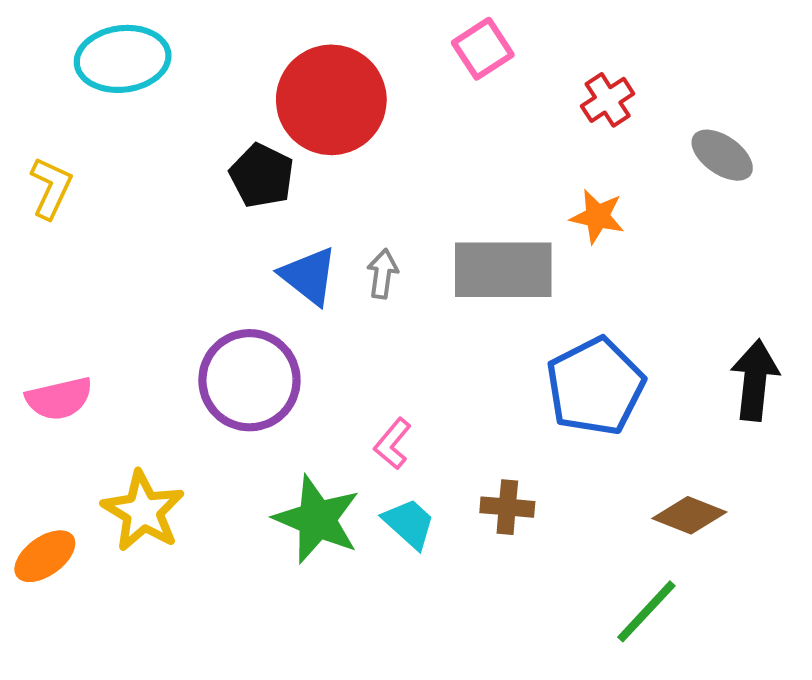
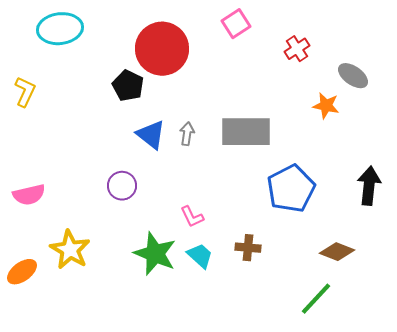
orange star: (597, 217) -> (326, 106), moved
purple circle: (249, 380) -> (122, 186), size x0.6
pink L-shape: (393, 444) -> (192, 217), turned -65

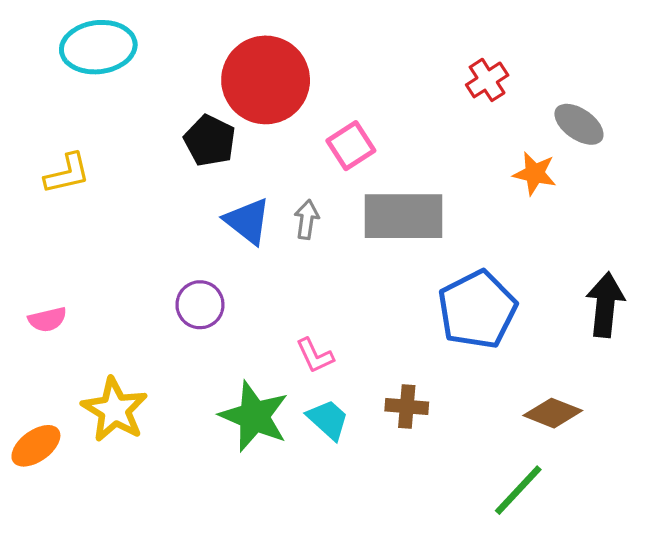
pink square: (236, 24) -> (351, 146), moved
yellow L-shape: (25, 92) -> (67, 173), moved, turned 52
pink semicircle: (29, 195) -> (47, 320), size x0.7

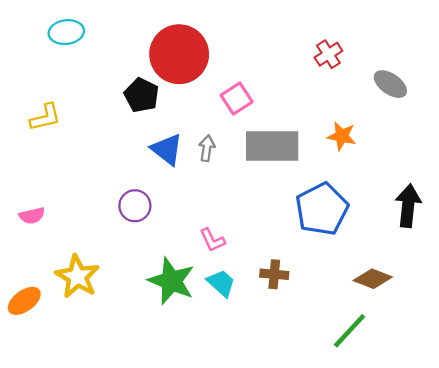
cyan ellipse: (98, 47) -> (66, 32), size x0.7
orange star: (535, 173) -> (342, 136), moved

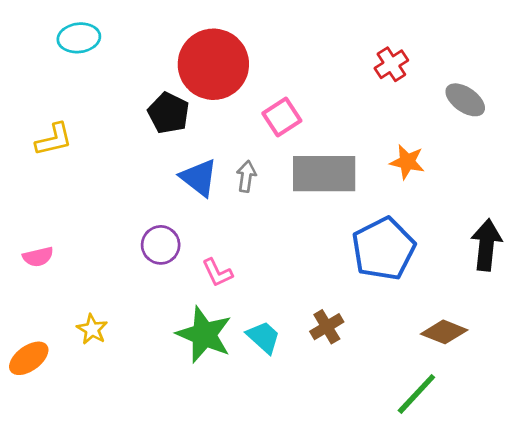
pink L-shape: (212, 240) -> (217, 273), moved
brown cross: (274, 274) -> (327, 327), turned -36
yellow star: (77, 277) -> (92, 329), size x0.6

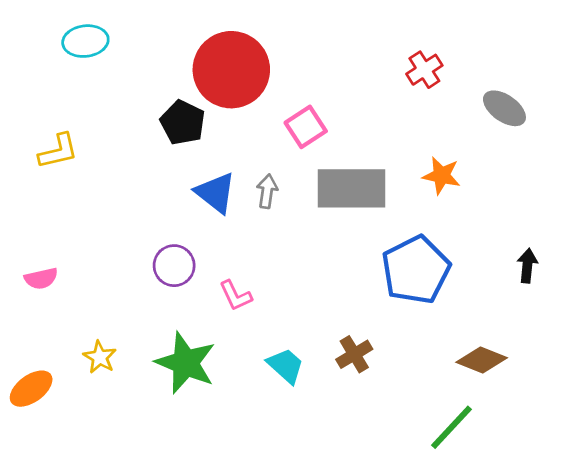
black arrow: (486, 245) -> (527, 266), size x0.6
green star: (204, 335) -> (186, 363), moved

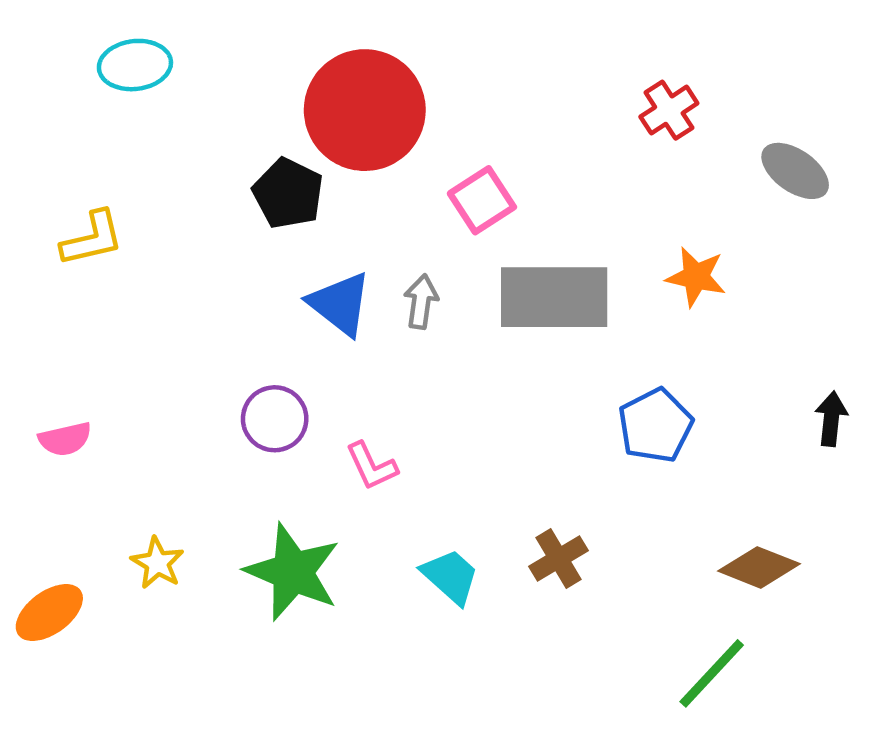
blue pentagon: (416, 270) -> (655, 426), size x0.7

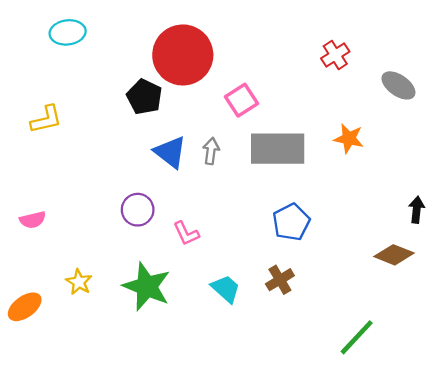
blue pentagon: (655, 426) -> (291, 222), moved
brown diamond: (759, 567) -> (394, 255), moved

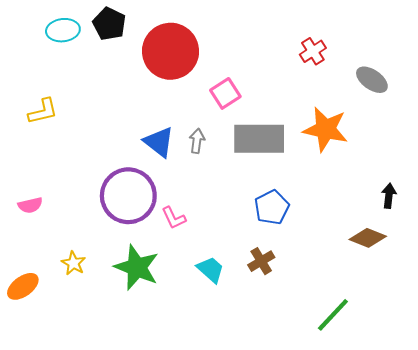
black pentagon: (144, 97) -> (109, 24), moved
orange star: (349, 139) -> (326, 129), size x1.6
purple circle: (138, 210) -> (128, 196), size x1.8

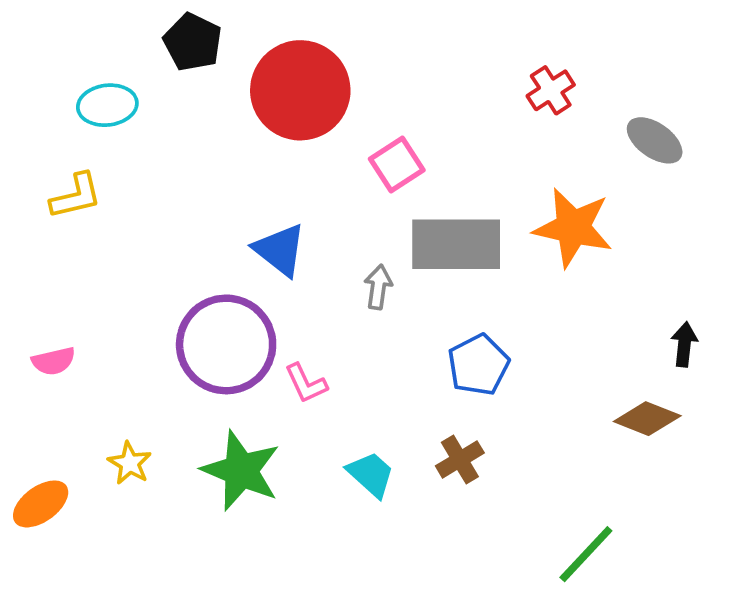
cyan ellipse: (63, 30) -> (107, 105), moved
gray arrow: (197, 141) -> (378, 287), moved

